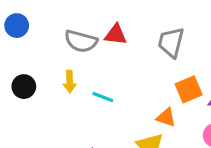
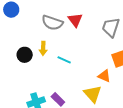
red triangle: (116, 35) -> (75, 20), turned 42
black circle: (24, 87) -> (25, 55), moved

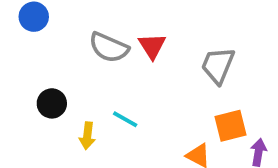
yellow arrow: (43, 48) -> (87, 136), moved

